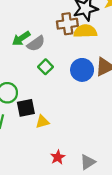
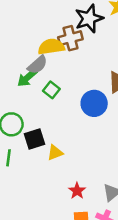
yellow semicircle: (85, 31) -> (51, 47), moved
green arrow: (21, 38) -> (27, 78), moved
blue circle: (82, 70) -> (94, 103), moved

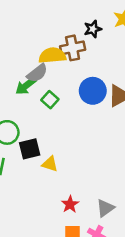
black star: (89, 19) -> (93, 29), size x0.6
blue circle: (94, 103) -> (93, 91), moved
yellow triangle: (55, 153) -> (50, 164), turned 35

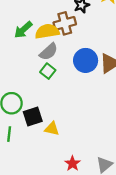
gray semicircle: (37, 73) -> (49, 52), moved
green arrow: (26, 86) -> (23, 30), moved

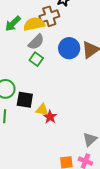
black square: (33, 116) -> (25, 100), turned 30
red star: (73, 164) -> (50, 117), moved

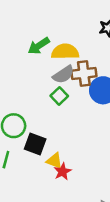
brown cross: (49, 16) -> (84, 74), moved

